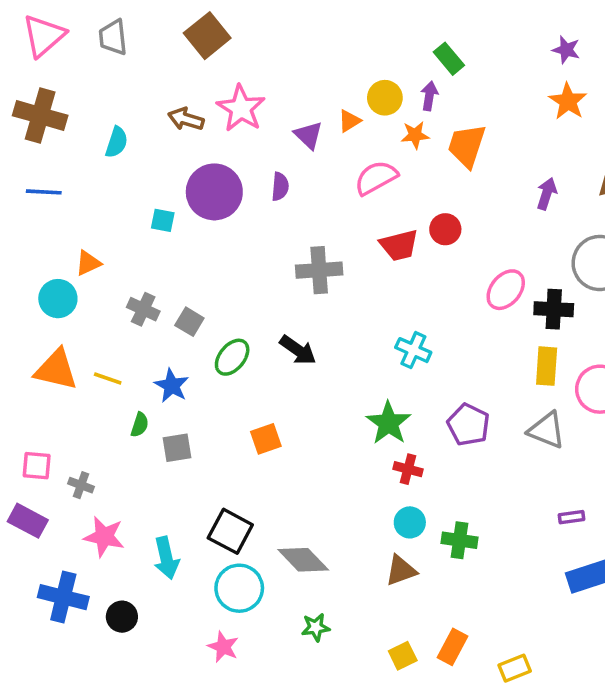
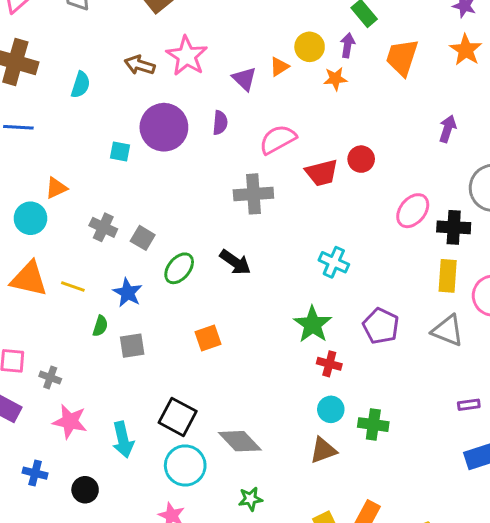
orange trapezoid: (467, 146) -> (402, 57), moved
pink semicircle: (376, 178) -> (278, 139), moved
blue cross: (63, 597) -> (35, 473), size x0.6

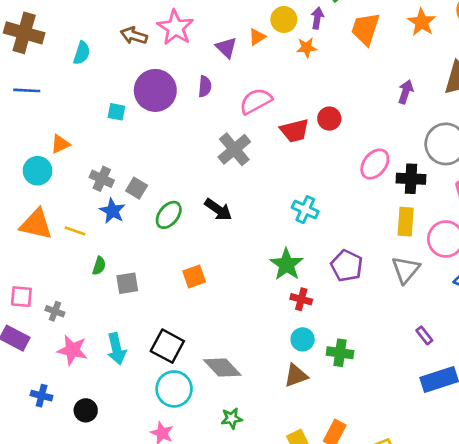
gray cross: (253, 194) -> (234, 149), turned -36
blue star: (128, 293) -> (112, 211), moved
gray triangle: (448, 330) -> (406, 270), turned 48
purple rectangle: (469, 405) -> (424, 335), turned 60
cyan arrow: (123, 440) -> (116, 349), moved

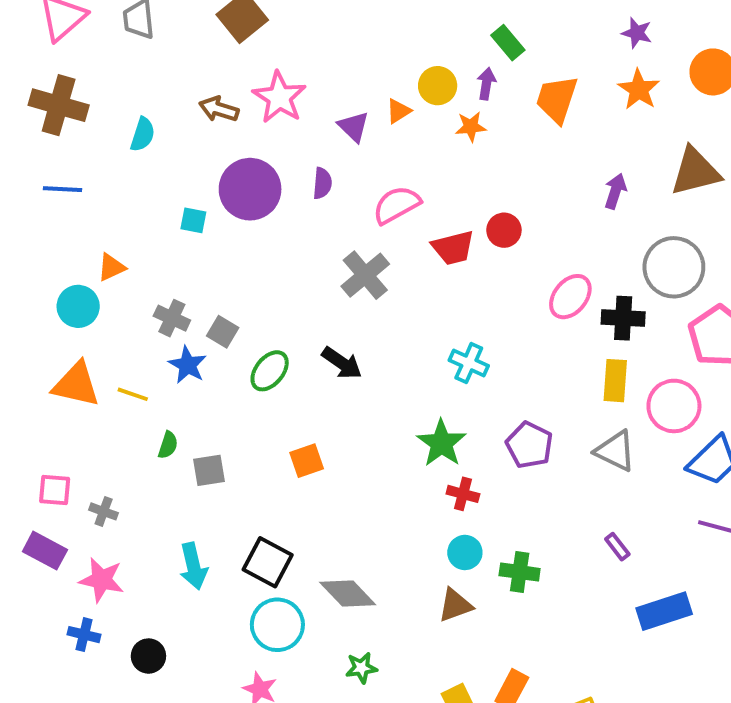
gray triangle: (406, 270) -> (615, 451), turned -44
purple rectangle: (424, 335) -> (617, 547), moved
pink star: (72, 350) -> (102, 580), moved

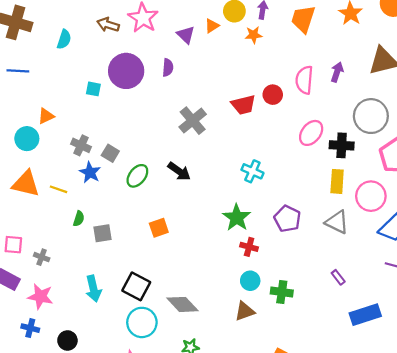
pink semicircle: (397, 205) -> (304, 80), moved, turned -56

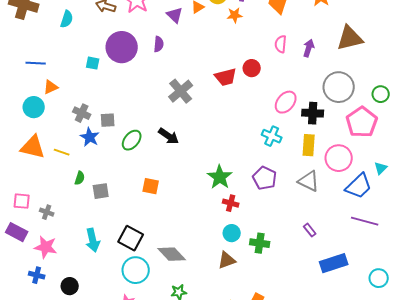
blue line: (18, 71) -> (36, 63), moved
pink semicircle: (304, 80) -> (281, 44), moved, size x0.7
gray square: (110, 153) -> (108, 120), turned -35
cyan cross: (252, 171) -> (272, 136), moved
orange square: (159, 228) -> (151, 186), turned 30

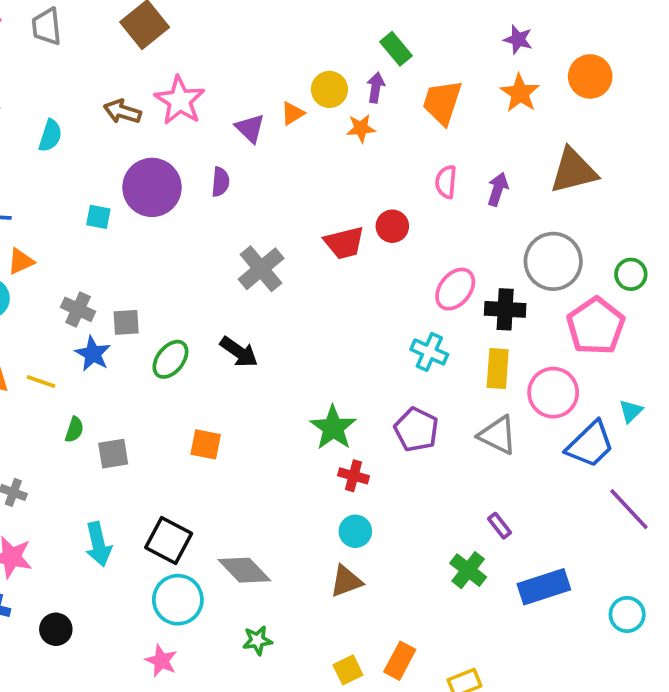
purple line: (365, 221) -> (629, 509), moved, turned 32
green cross: (260, 243) -> (468, 570), moved, turned 30

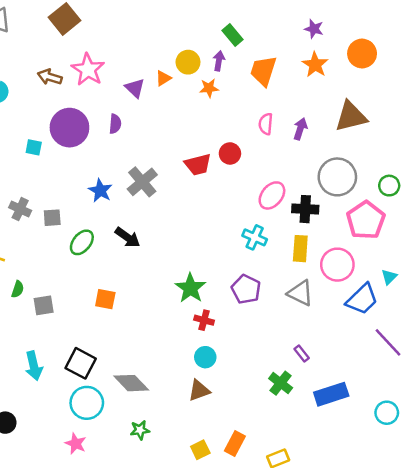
blue star: (93, 354) -> (100, 191), moved

